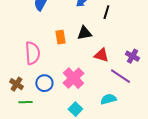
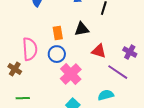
blue circle: (44, 83) -> (57, 54), moved
brown cross: (16, 84) -> (15, 69), moved

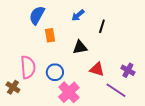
orange rectangle: (58, 33) -> (50, 35), moved

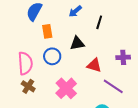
purple cross: (128, 70) -> (123, 57), moved, turned -32
blue circle: (55, 72) -> (52, 56), moved
brown cross: (13, 87) -> (28, 86), moved

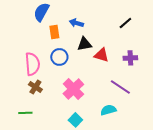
blue arrow: (75, 11) -> (76, 23), moved, turned 56
black line: (99, 22) -> (125, 23), moved, turned 32
red triangle: (94, 65) -> (101, 55), moved

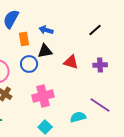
black triangle: (84, 44) -> (45, 51), moved
purple line: (120, 87) -> (100, 105), moved
pink cross: (73, 89) -> (43, 96), turned 30

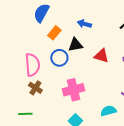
blue arrow: (46, 30) -> (84, 24), moved
orange rectangle: (24, 39) -> (54, 33), turned 48

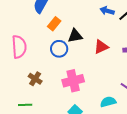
blue arrow: (84, 24) -> (107, 11), moved
red triangle: (101, 56) -> (101, 47), turned -42
pink semicircle: (32, 65) -> (19, 47), moved

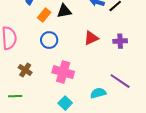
black triangle: (75, 36) -> (64, 11), moved
pink cross: (73, 81) -> (63, 72), turned 30

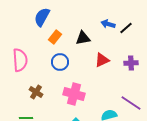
black triangle: (64, 11) -> (83, 38), moved

